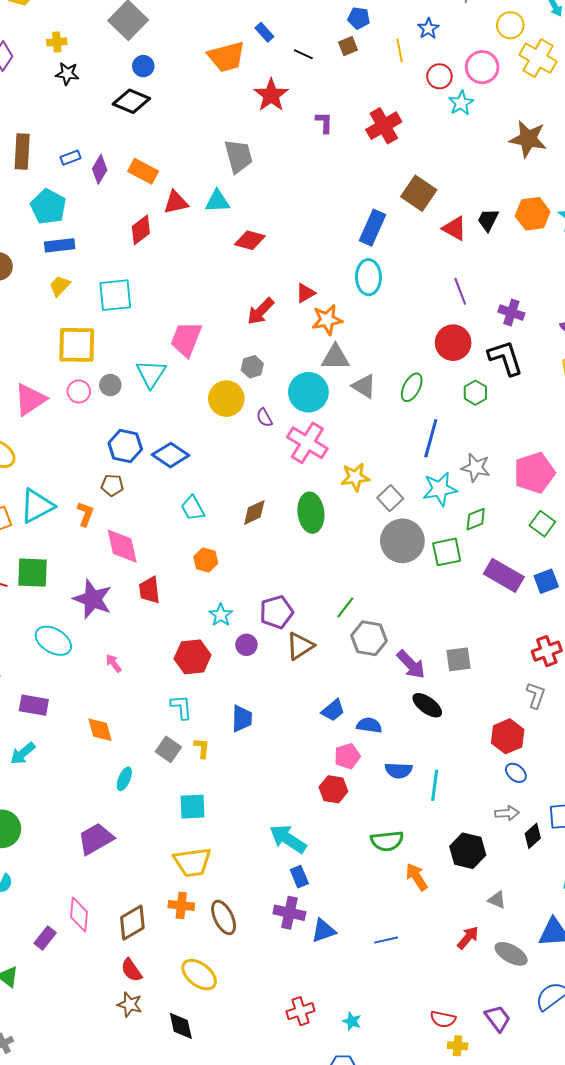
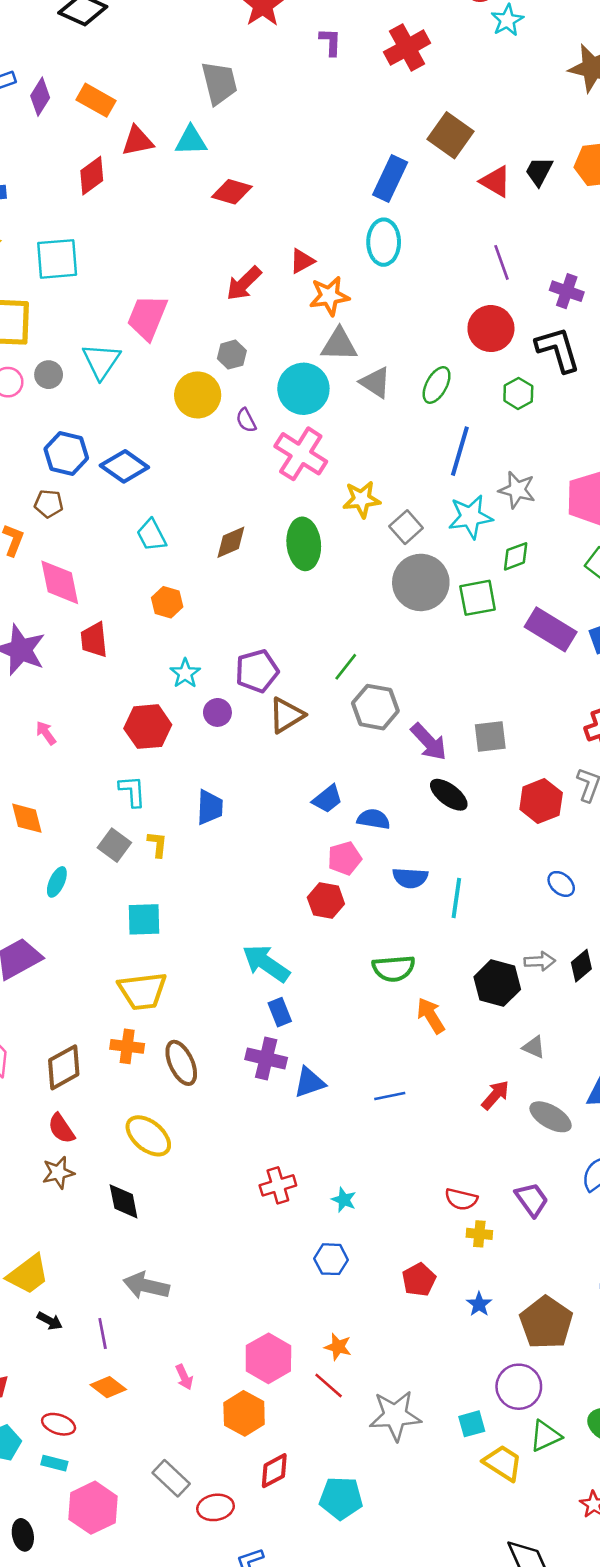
red hexagon: (508, 736) -> (541, 801), moved
gray arrow: (507, 813) -> (540, 961), moved
brown star: (130, 1004) -> (58, 1173), turned -30

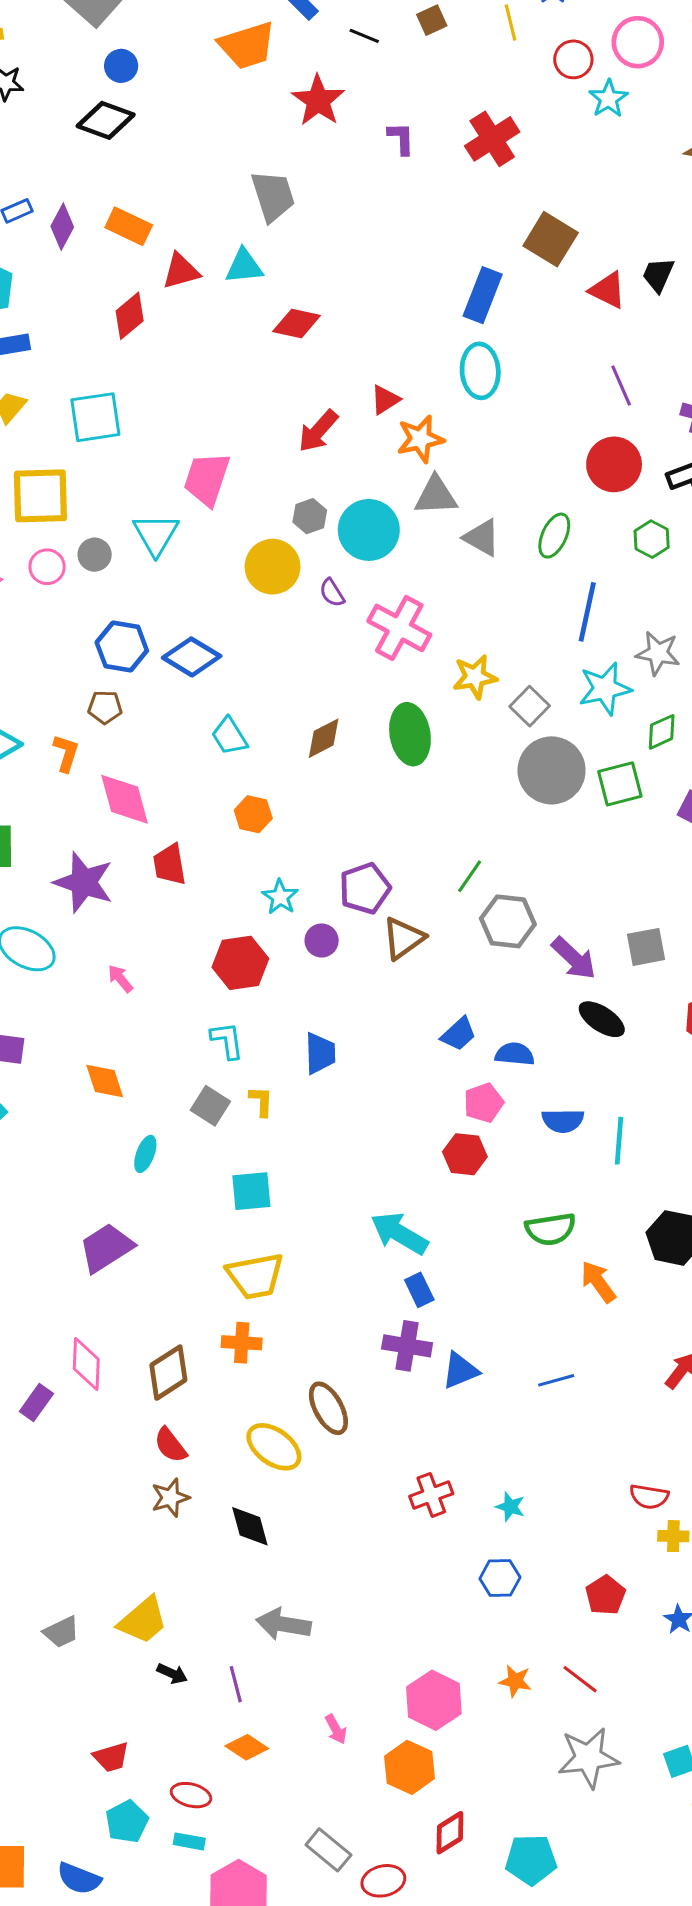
cyan circle: (303, 389) -> (369, 530), moved
brown ellipse: (181, 1063) -> (328, 1408), moved
red line: (329, 1386) -> (580, 1679), moved

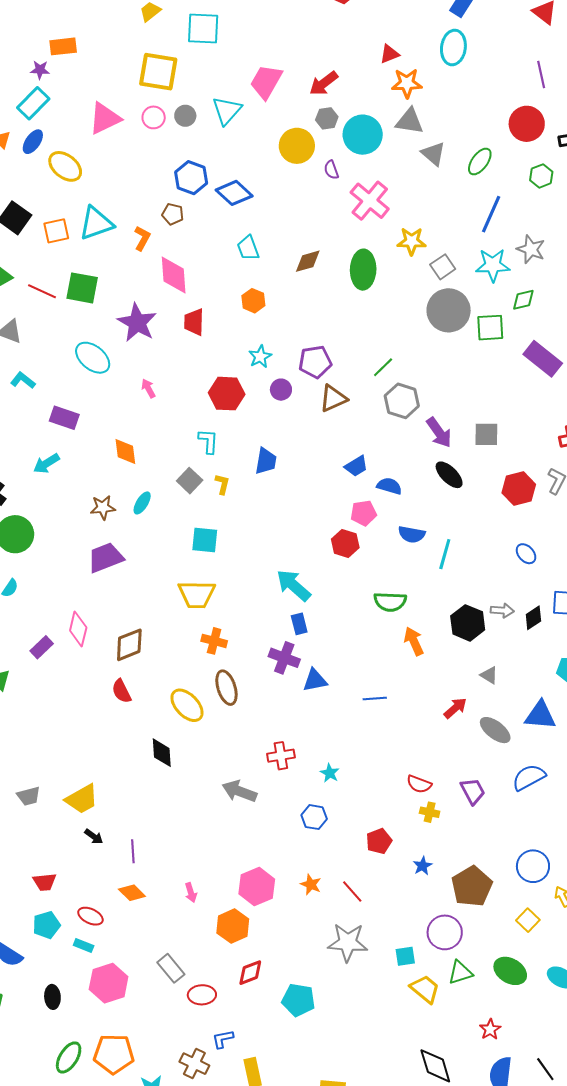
red arrow: (318, 431) -> (324, 83), moved
orange cross: (242, 1343) -> (214, 641), moved
brown star: (170, 1498) -> (103, 507), moved
gray arrow: (284, 1624) -> (239, 791), moved

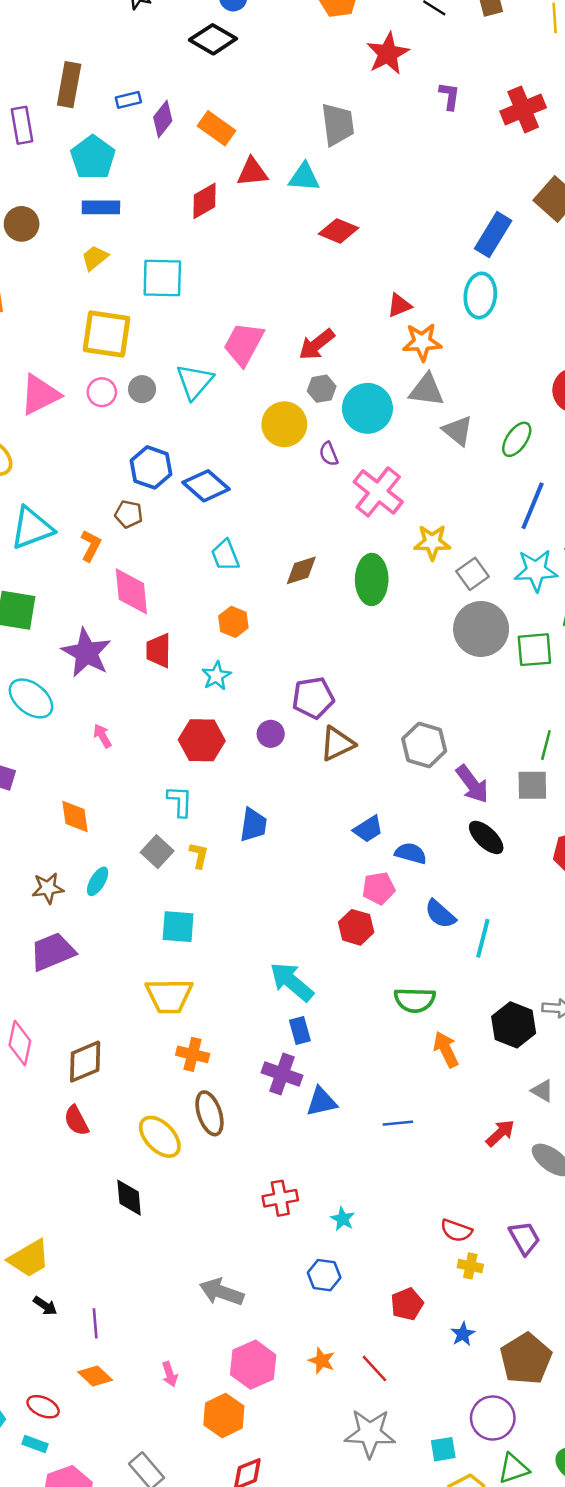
cyan star: (260, 357) -> (216, 676), moved
green line: (383, 367) -> (546, 745), moved, turned -30
blue semicircle: (412, 534) -> (440, 914), turned 32
gray arrow: (239, 791) -> (222, 1292), moved

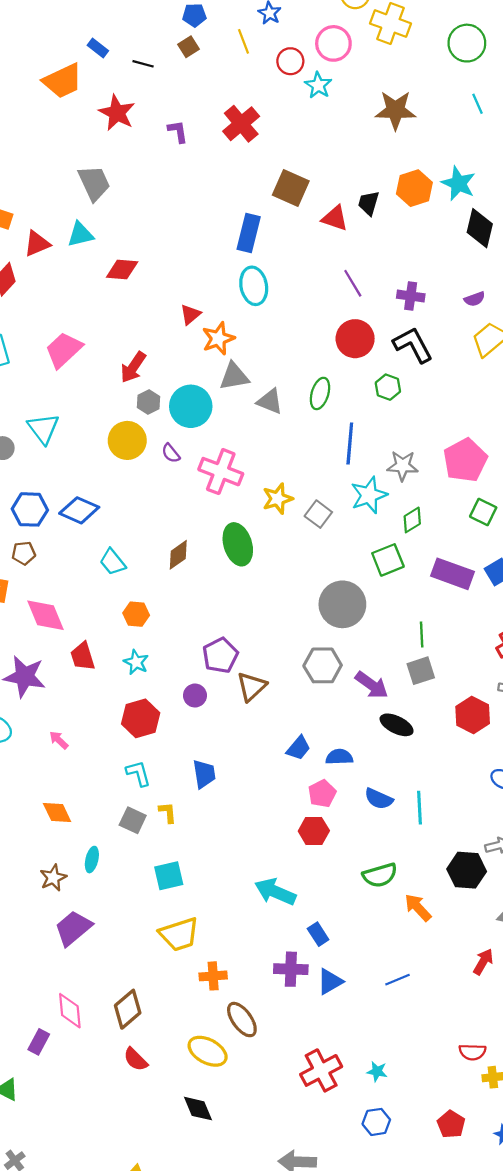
pink trapezoid: (244, 344) -> (64, 350), moved, turned 36
gray circle: (481, 629) -> (342, 604), moved
blue rectangle: (300, 1031) -> (318, 934), moved
red cross: (280, 1198) -> (321, 1070), size x1.4

